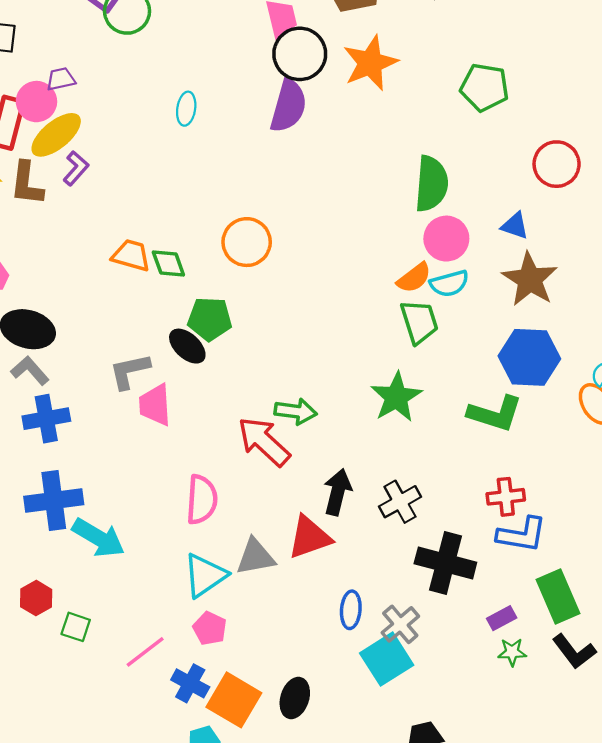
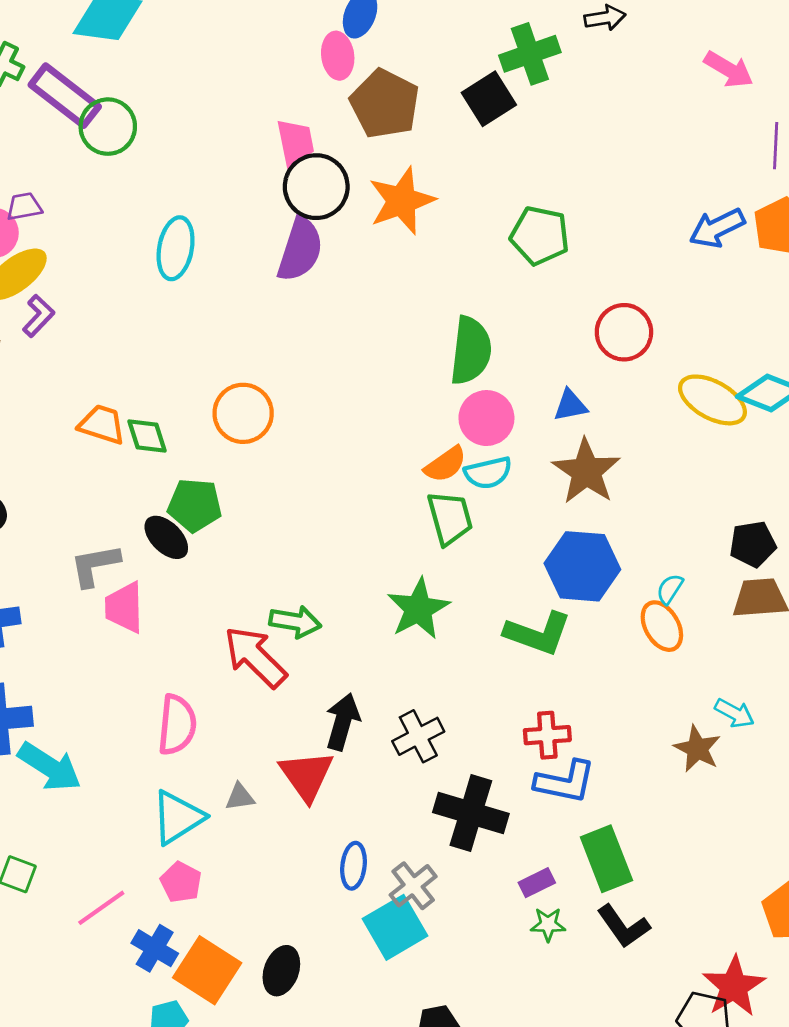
cyan ellipse: (186, 109) -> (176, 248), size x1.5
blue triangle: (515, 226) -> (570, 405), turned -32
red triangle: (309, 537) -> (306, 776), turned -48
gray triangle: (255, 557) -> (240, 797), size x0.6

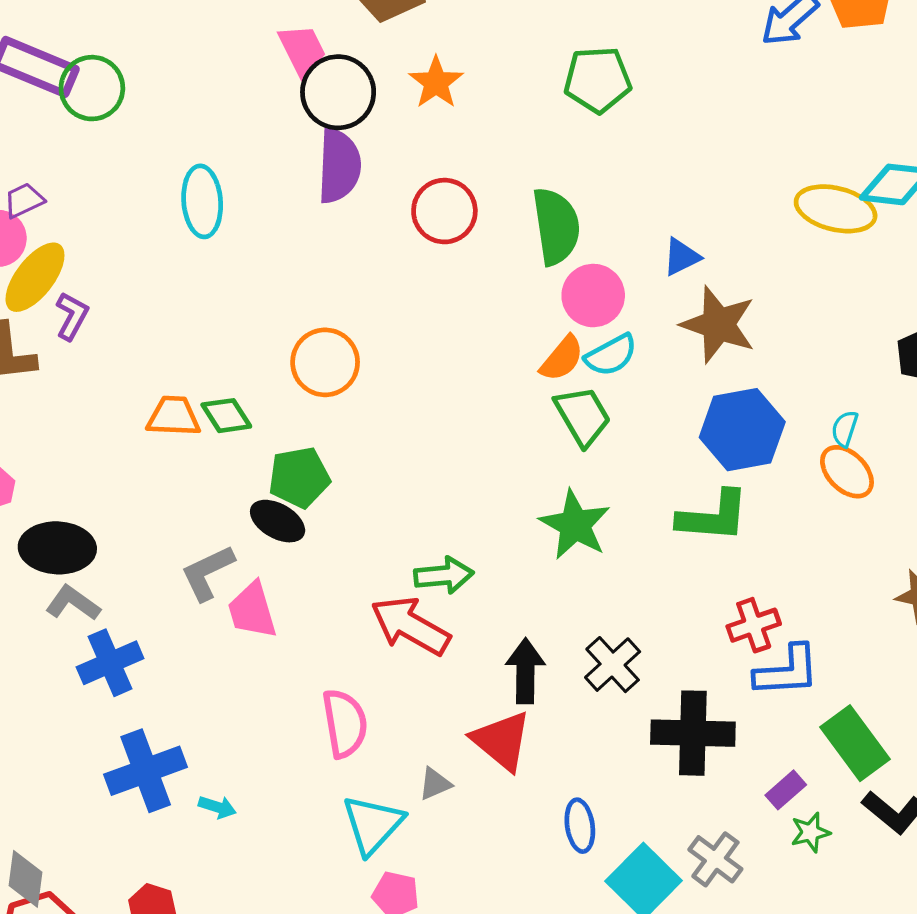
orange star: (402, 201) -> (436, 82), size x0.7
red circle: (624, 332) -> (444, 211), moved
cyan arrow: (50, 767) -> (217, 807), size x0.5
gray cross: (413, 886) -> (715, 859), moved

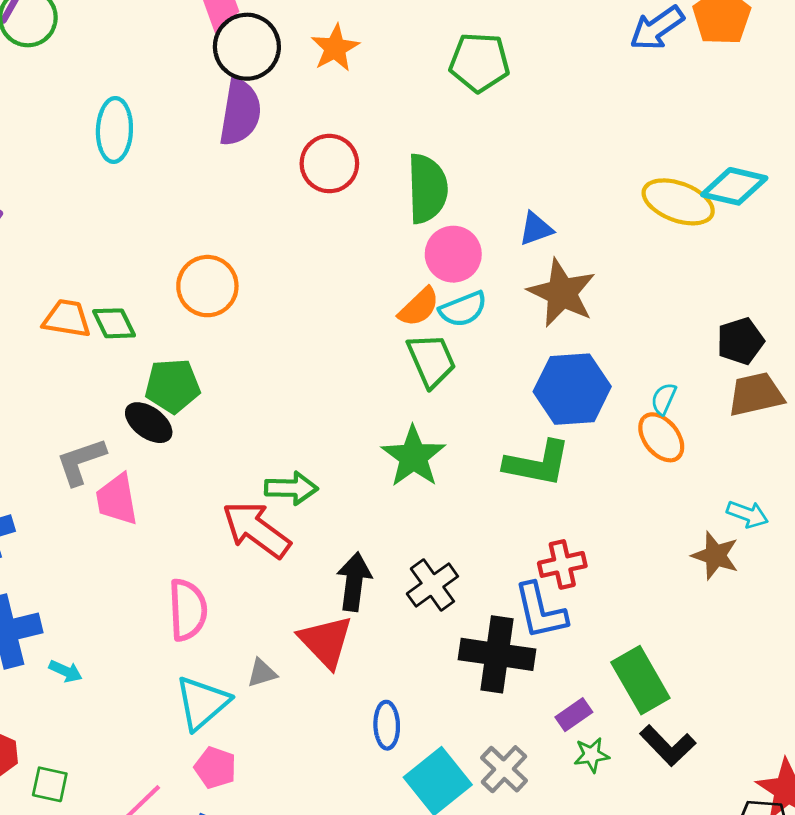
blue L-shape: (787, 671) -> (540, 611), moved, turned 74

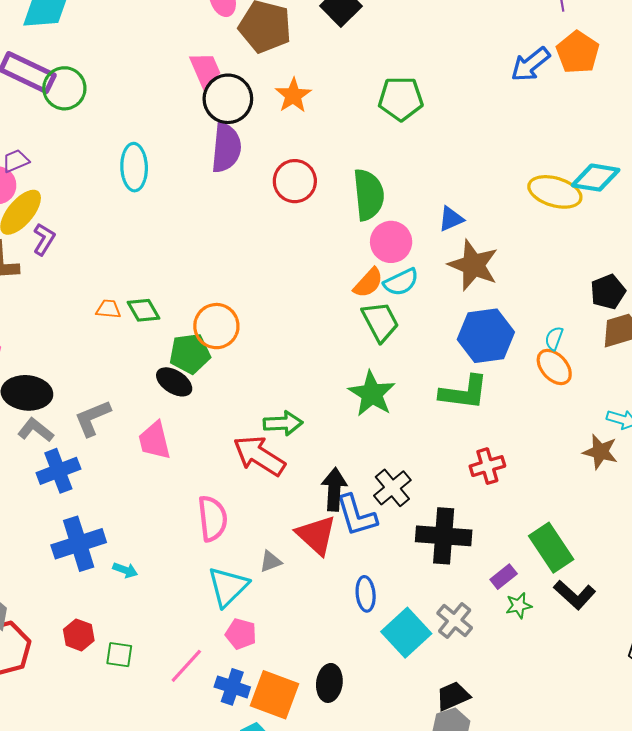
orange circle: (207, 286) -> (216, 326), moved
orange trapezoid: (67, 319) -> (108, 309), size x0.7
gray L-shape: (81, 461) -> (93, 418), moved
blue L-shape: (540, 611) -> (356, 515), moved

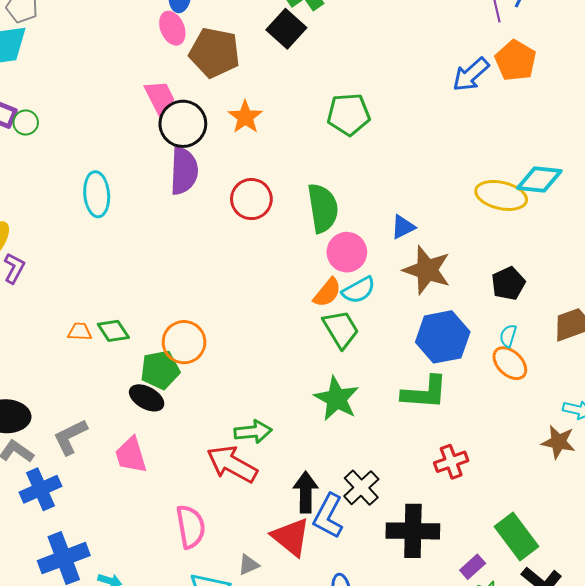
green circle: (64, 88) -> (26, 122), size x0.6
black pentagon: (608, 292) -> (508, 283), moved
blue L-shape: (356, 515) -> (328, 516), turned 48

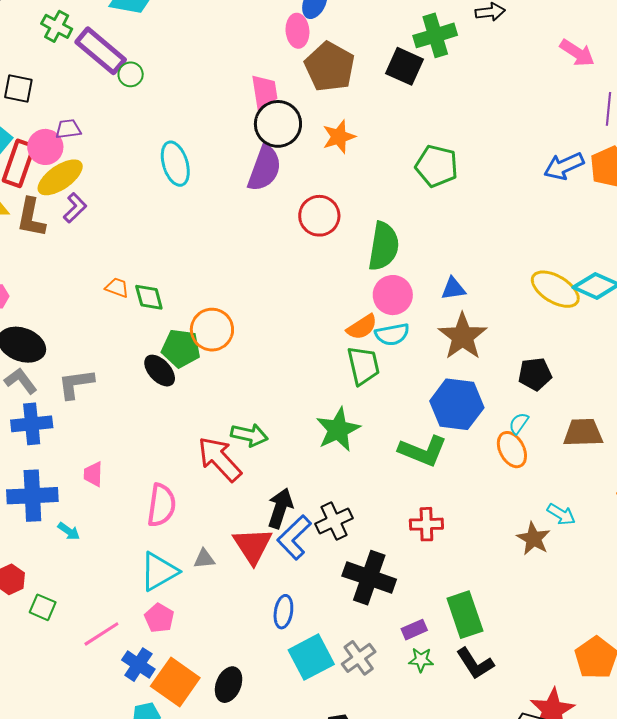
black square: (286, 29) -> (404, 66), turned -36
cyan ellipse: (97, 194) -> (175, 164), turned -30
pink trapezoid: (131, 455) -> (93, 474), moved, size x0.7

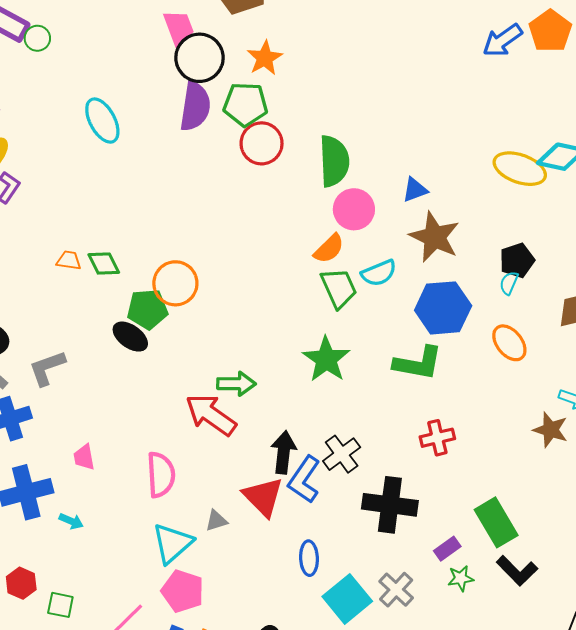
green pentagon: (437, 166) -> (245, 104), moved
cyan semicircle: (392, 334) -> (379, 273), moved
cyan semicircle: (519, 423) -> (509, 283), moved
pink pentagon: (159, 618) -> (183, 591), size x1.4

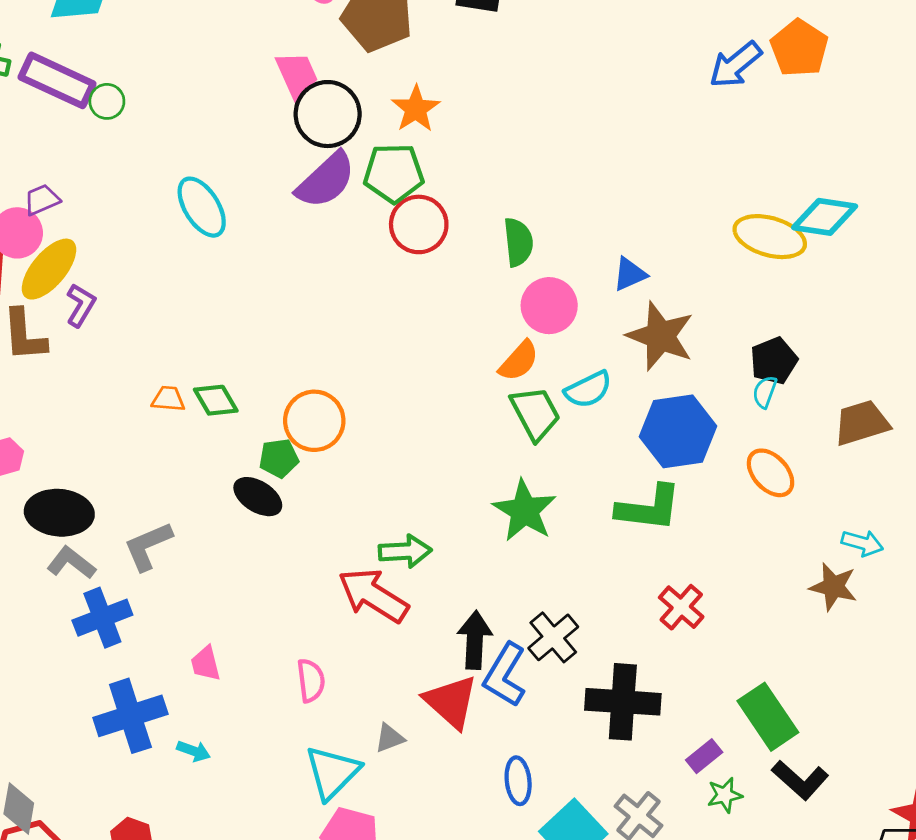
purple semicircle: (195, 106) -> (326, 180), turned 42
green semicircle: (334, 161) -> (518, 242), size x0.7
green pentagon: (148, 309) -> (279, 458), size x0.7
red cross: (437, 438) -> (681, 607), turned -32
pink semicircle: (161, 475) -> (311, 680), size x0.7

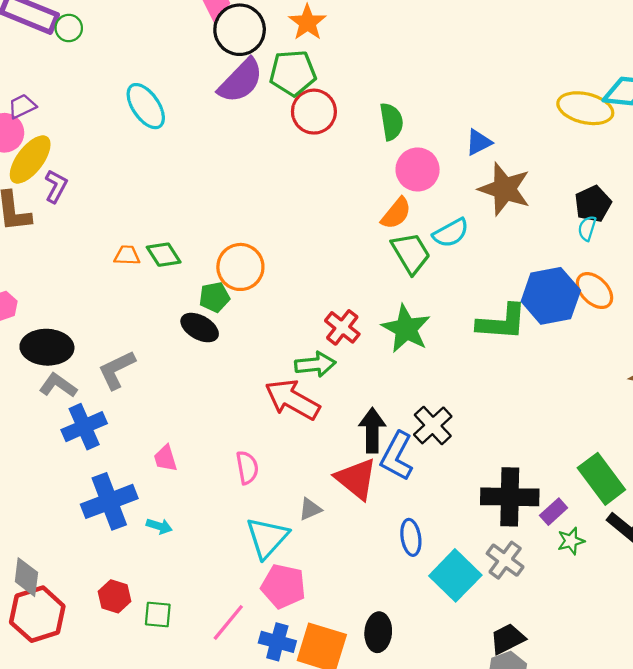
blue hexagon: (678, 431) -> (551, 296), moved
red cross: (681, 607) -> (342, 327), moved
black cross: (623, 702) -> (510, 497), moved

